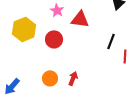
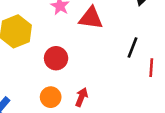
red circle: (54, 39) -> (56, 58), moved

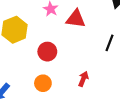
red arrow: (81, 97) -> (83, 79), moved

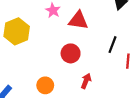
red circle: (47, 52) -> (71, 53), moved

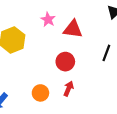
red arrow: (86, 81) -> (69, 89), moved

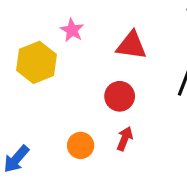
pink star: (48, 19) -> (72, 30), moved

